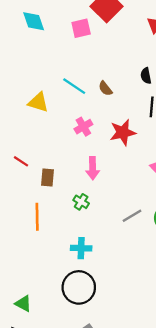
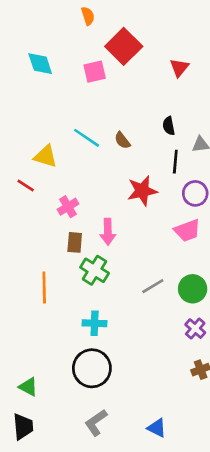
pink cross: (83, 127) -> (68, 207), moved
red line: (21, 161) -> (26, 185), moved
brown rectangle: (48, 178) -> (75, 242), moved
green cross: (81, 202) -> (95, 270), size x1.5

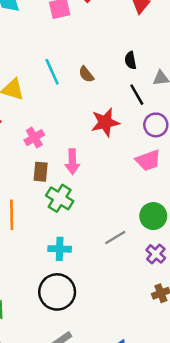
cyan line: (87, 138) -> (52, 72), turned 32
black line: (175, 162) -> (137, 95), turned -35
gray line: (153, 286) -> (115, 238), moved

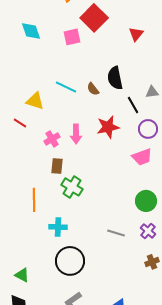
black semicircle: (130, 60) -> (115, 78), moved, size x1.6
cyan line: (52, 72) -> (66, 87), turned -40
pink arrow: (72, 162) -> (76, 134), moved
gray line: (115, 238) -> (116, 233), moved, turned 48
cyan cross: (60, 249) -> (58, 227), moved

